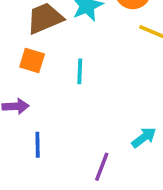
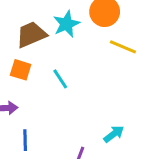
cyan line: (80, 71) -> (60, 79), turned -35

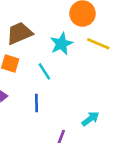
cyan star: (66, 24) -> (61, 44), moved
blue line: (25, 140) -> (36, 103), moved

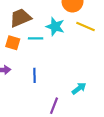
cyan star: (61, 44) -> (55, 27), turned -30
cyan line: (44, 71) -> (36, 38), moved, turned -56

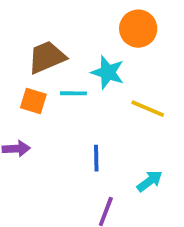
yellow line: (86, 27) -> (148, 109), moved
blue line: (35, 75) -> (96, 158), moved

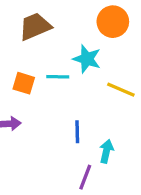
brown trapezoid: (47, 57) -> (35, 26), moved
cyan arrow: (150, 181) -> (106, 151), moved, turned -40

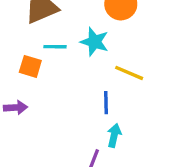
cyan line: (58, 77) -> (55, 47), moved
blue line: (77, 132) -> (106, 103), moved

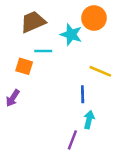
cyan star: (94, 42) -> (71, 35), moved
purple arrow: (16, 108) -> (13, 98), turned 126

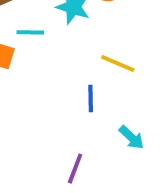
cyan arrow: (89, 120) -> (131, 137), moved, turned 120

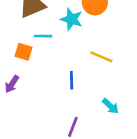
blue line: (91, 99) -> (72, 80), moved

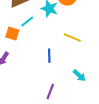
cyan line: (43, 36) -> (27, 22), turned -40

